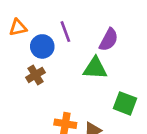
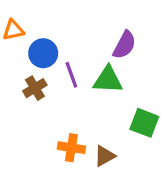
purple line: (65, 32) -> (71, 75), moved

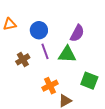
blue circle: (43, 53) -> (39, 30), moved
orange cross: (71, 148) -> (50, 86), moved, turned -35

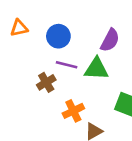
purple line: (45, 51) -> (67, 65), turned -56
brown cross: (23, 59) -> (46, 82), moved

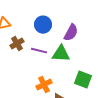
blue circle: (58, 36) -> (43, 25), moved
brown cross: (46, 82) -> (17, 44), moved

